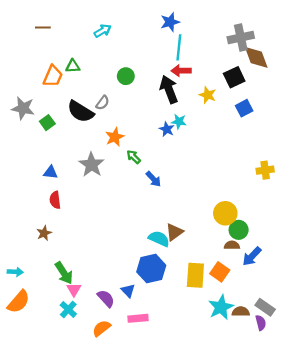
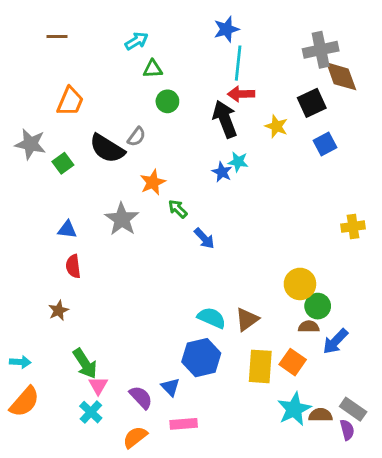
green triangle: (73, 66) -> (153, 69), moved
brown triangle: (174, 232) -> (247, 319), moved

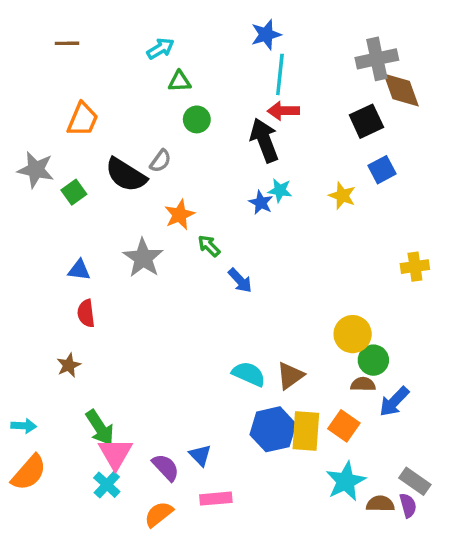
yellow star: (276, 126) -> (342, 196), moved
blue hexagon: (201, 358) -> (273, 429), moved
pink triangle: (98, 386) -> (115, 454), size x1.5
brown semicircle: (321, 415) -> (380, 504), moved

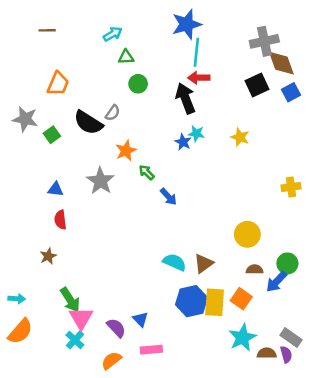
blue star: (266, 35) -> (187, 24), size x1.4
blue square: (382, 170) -> (291, 92), moved
green circle: (373, 360) -> (287, 263), moved

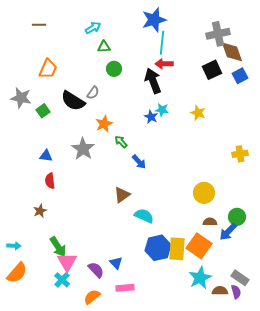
brown triangle: (204, 263) -> (122, 195), moved
orange square: (241, 299) -> (199, 246), size x1.4

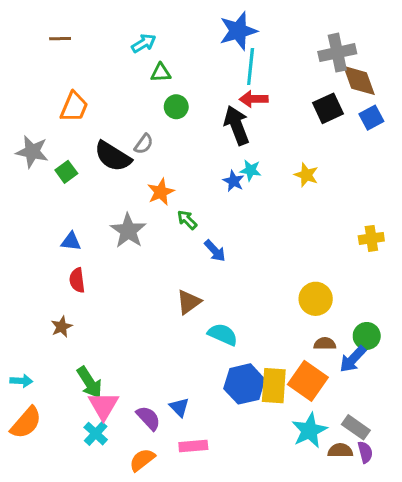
gray rectangle: (240, 278) -> (356, 427), moved

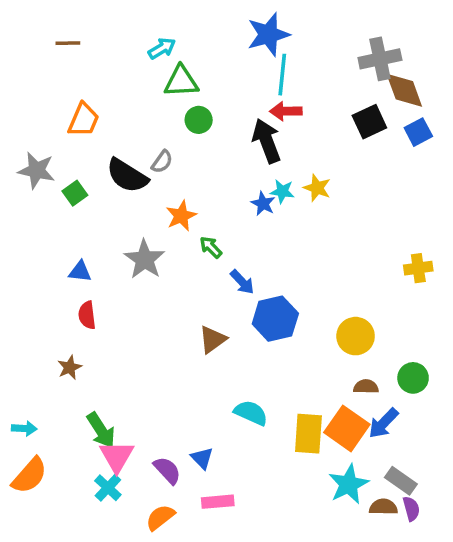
green triangle: (161, 73) -> (181, 82), size x1.5
yellow star: (306, 175) -> (317, 188), moved
cyan semicircle: (223, 334) -> (251, 413), moved
blue arrow: (353, 359) -> (383, 423), moved
blue hexagon: (244, 384) -> (275, 319), moved

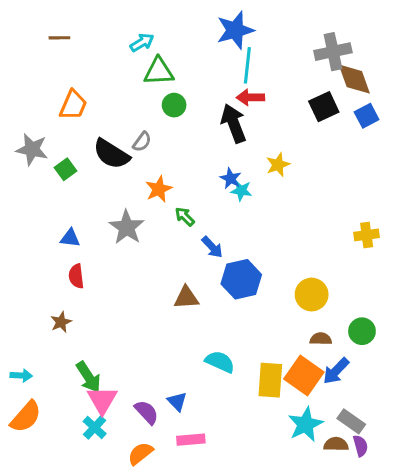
yellow star: (317, 188) -> (278, 165), turned 30
cyan star: (282, 191) -> (241, 191), moved
brown triangle: (213, 340) -> (186, 298), turned 32

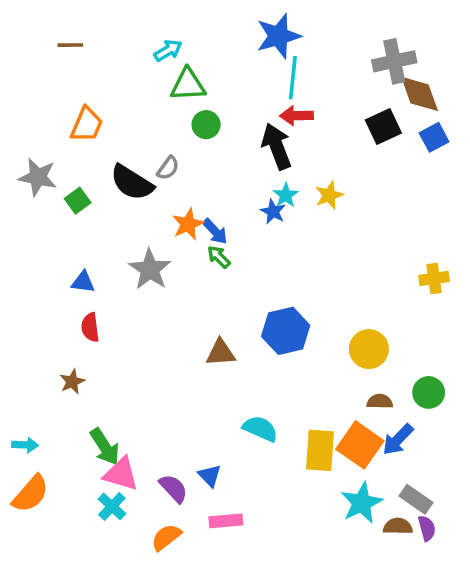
cyan star: (241, 191) -> (286, 195), moved, turned 30
blue arrow: (212, 247) -> (215, 231), moved
pink triangle: (102, 400) -> (121, 474), turned -44

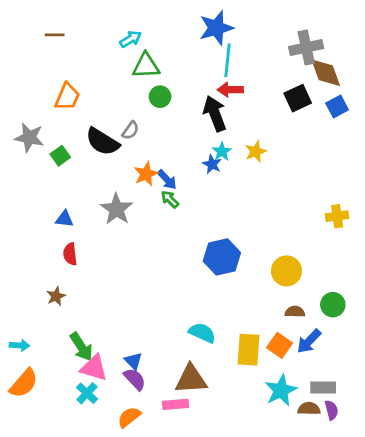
brown triangle: (221, 353) -> (191, 379), moved, size x1.4
orange square: (360, 445) -> (279, 345), size x0.7
blue triangle: (210, 476) -> (133, 361), moved
gray rectangle: (416, 499) -> (323, 388), turned -35

